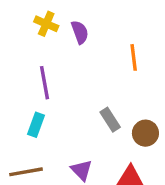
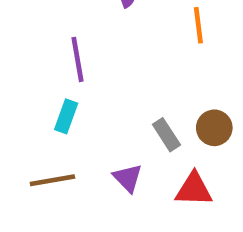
gray rectangle: (110, 120) -> (166, 135), moved

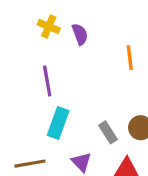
cyan rectangle: (66, 116) -> (58, 123), moved, size x1.4

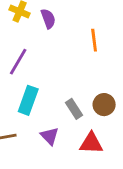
purple line: (47, 81) -> (18, 62), turned 40

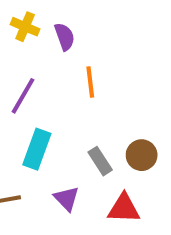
orange line: (94, 40) -> (90, 82), moved

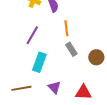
brown circle: (142, 155) -> (96, 57), moved
gray rectangle: (100, 161) -> (71, 49), moved

